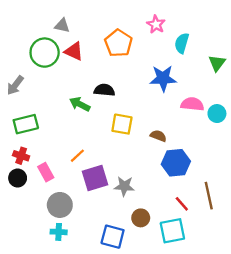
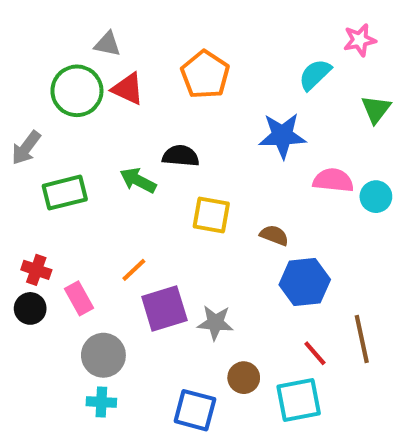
pink star: (156, 24) -> (360, 40), moved, turned 30
cyan semicircle: (182, 43) -> (315, 75), turned 30
green rectangle: (26, 124) -> (65, 193), moved

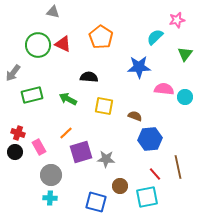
gray triangle: (107, 44) -> (53, 12), moved
green arrow: (138, 180) -> (68, 99), moved

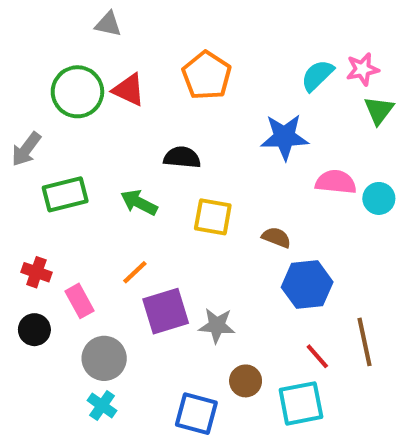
pink star: (177, 20) -> (362, 69), moved
black circle: (15, 152) -> (34, 330), moved
cyan cross: (50, 198) -> (102, 406), turned 32

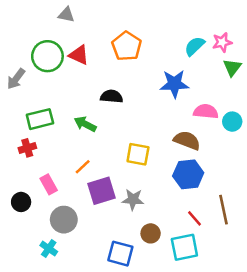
gray arrow: (26, 149) -> (16, 79), moved
yellow square: (213, 217) -> (138, 154), moved
brown semicircle: (276, 237) -> (187, 140), moved, size x1.5
red cross: (36, 272) -> (27, 148), moved, turned -36
cyan cross: (102, 406) -> (49, 249), moved

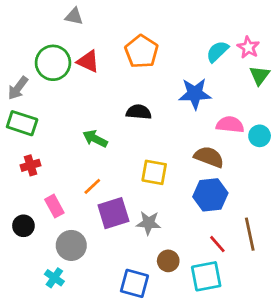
pink star: (222, 42) -> (248, 47), turned -30
black semicircle: (112, 96) -> (139, 112), moved
green rectangle: (40, 119) -> (22, 123), moved, turned 32

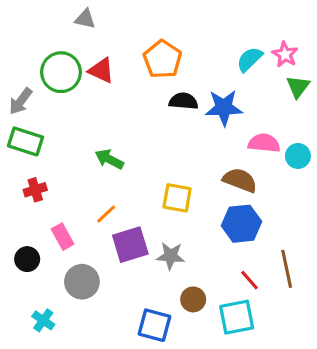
black semicircle: (139, 112) -> (183, 101), moved
cyan cross: (54, 278) -> (43, 320), moved

